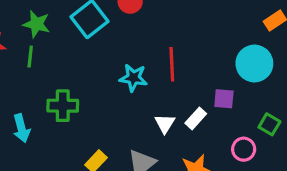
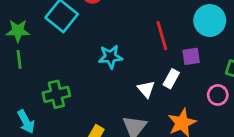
red line: (172, 64) -> (162, 36), moved

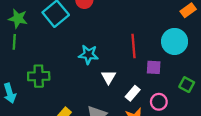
white rectangle: (171, 79) -> (133, 93), moved
white triangle: (146, 89) -> (109, 77), moved
pink circle: (218, 95) -> (159, 102), moved

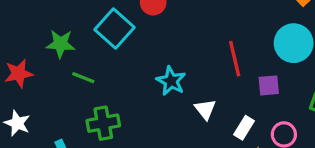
green line: (14, 42) -> (83, 78), moved, turned -64
cyan star: (88, 55) -> (171, 81), turned 30

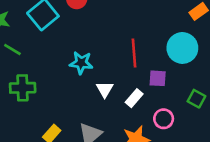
cyan star: (171, 81) -> (81, 63), turned -30
white rectangle: (244, 128) -> (134, 98), moved

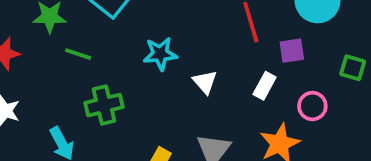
cyan star: (81, 63) -> (160, 54), moved
white triangle: (105, 89) -> (205, 82), moved

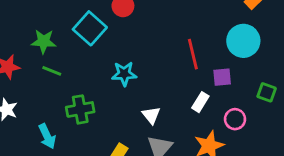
green line: (78, 54) -> (52, 71), moved
white triangle: (205, 82) -> (151, 115), moved

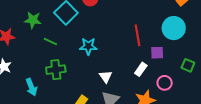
green line: (52, 71) -> (50, 41), moved

